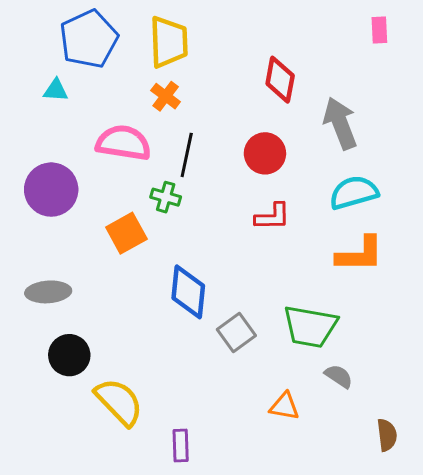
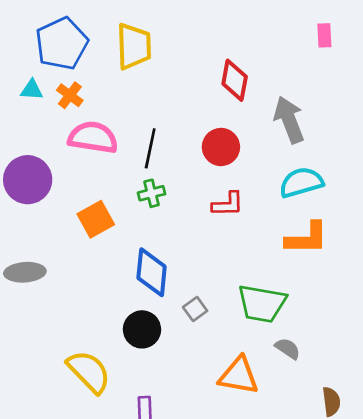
orange cross: (166, 96) -> (70, 95), moved
green cross: (166, 197) -> (152, 193), moved, turned -30
gray square: (236, 333) -> (195, 309), size x0.7
black circle: (69, 355) -> (142, 329), moved
orange triangle: (285, 406) -> (239, 376), size x1.5

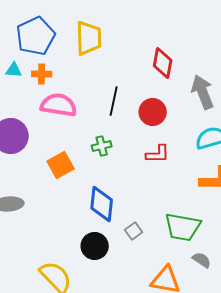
orange cross: (70, 95) -> (42, 74), turned -36
black line: (150, 148) -> (114, 101), moved

